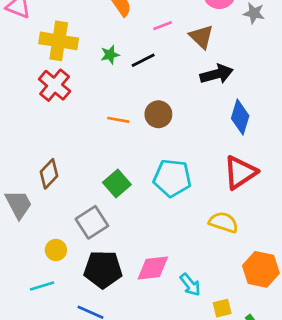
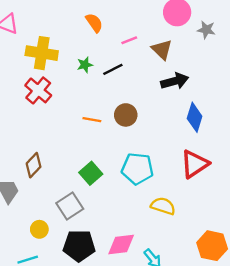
yellow semicircle: (223, 222) -> (163, 206), moved

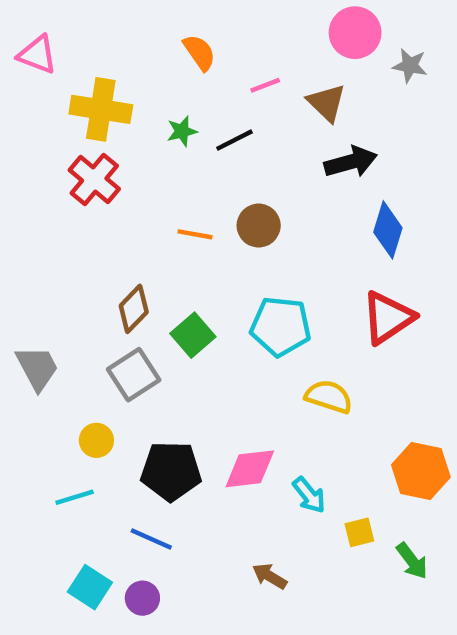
brown diamond: (34, 165) -> (134, 309), moved
gray square: (70, 206) -> (134, 375), moved

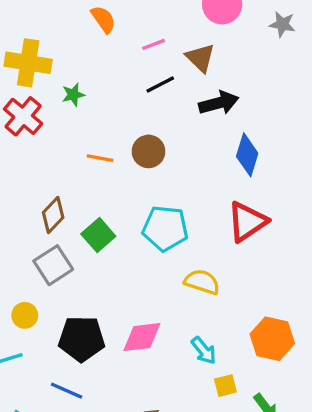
gray star: (410, 66) -> (282, 24), moved
green star: (182, 131) -> (73, 95), moved
black line: (235, 140) -> (160, 85), moved
cyan arrow: (309, 495) -> (204, 350), moved

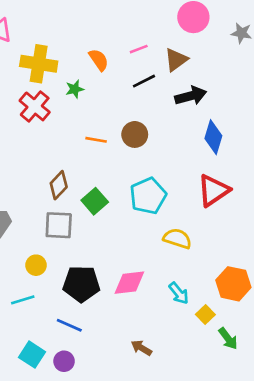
orange semicircle: (103, 19) -> (99, 60), moved
brown triangle: (200, 58) -> (176, 60), turned 40
cyan pentagon: (165, 228) -> (148, 196), turned -30
gray square: (53, 265) -> (59, 225), turned 36
yellow square: (225, 386) -> (205, 315), moved, turned -30

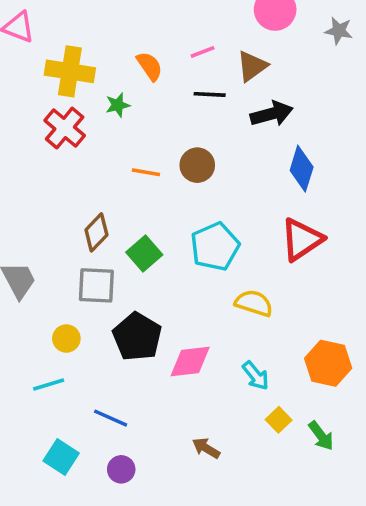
black line: (144, 81) -> (210, 94), turned 30
black pentagon: (81, 284) -> (137, 337), moved, turned 30
yellow square: (205, 315) -> (279, 420), moved
purple circle: (64, 361) -> (121, 469), moved

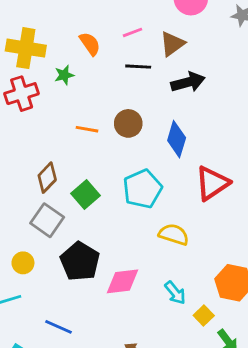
red cross: (65, 128) -> (22, 94), turned 32
blue diamond: (302, 169) -> (177, 139), moved
gray square: (96, 285) -> (47, 220), turned 32
yellow square: (279, 420) -> (204, 316), moved

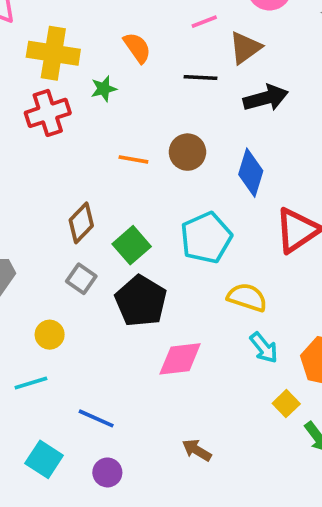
pink line: (133, 32) -> (204, 22), moved
gray square: (47, 220) -> (81, 279), size x0.7
black pentagon: (80, 261) -> (141, 301), moved
cyan arrow: (175, 293) -> (264, 348), moved

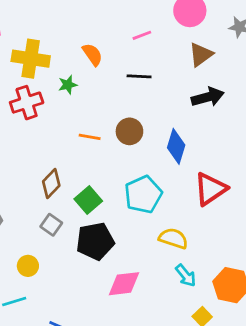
brown triangle: (245, 48) -> (201, 55), moved
black arrow: (266, 98) -> (208, 97), moved
black pentagon: (141, 301) -> (95, 241), turned 30

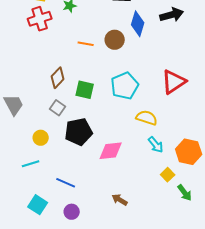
blue diamond: (176, 146) -> (138, 24), moved
green square: (88, 200) -> (85, 90), turned -36
black pentagon: (95, 241) -> (79, 132), moved

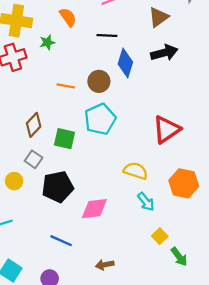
cyan pentagon: (125, 86) -> (100, 119), moved
yellow circle: (41, 138) -> (14, 181), moved
orange hexagon: (189, 152) -> (184, 183), moved
blue line: (66, 183) -> (61, 241), moved
brown arrow: (120, 200) -> (105, 265), turned -42

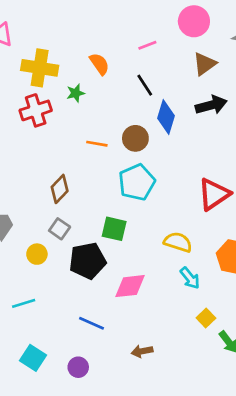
black line: (107, 36) -> (145, 85), turned 54
green square: (65, 139) -> (114, 229), moved

